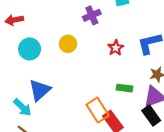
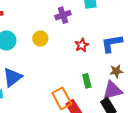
green rectangle: (124, 88) -> (87, 81), turned 64

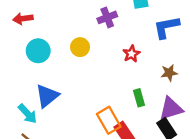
blue L-shape: (112, 43) -> (166, 27), moved
brown star: (116, 71) -> (169, 73), moved

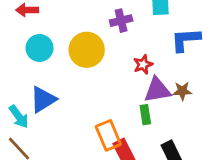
yellow circle: (80, 47) -> (87, 50), size x1.6
purple triangle: (171, 109) -> (157, 90), moved

